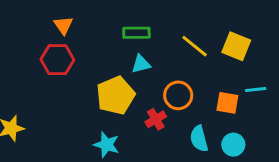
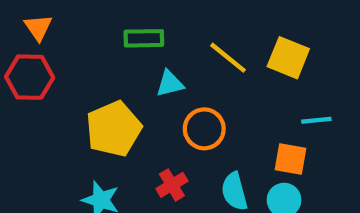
cyan triangle: (141, 64) -> (170, 84), moved
orange square: (227, 103) -> (290, 159), moved
red cross: (156, 119) -> (172, 185), moved

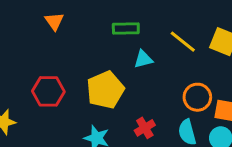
red hexagon: (30, 77) -> (48, 91), moved
orange circle: (204, 129) -> (197, 97), moved

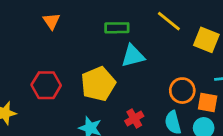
yellow line: (183, 42) -> (169, 21), moved
cyan triangle: (143, 59) -> (133, 56), size x1.4

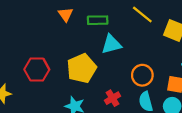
orange triangle: (51, 21) -> (66, 14), moved
orange circle: (182, 91) -> (142, 75), moved

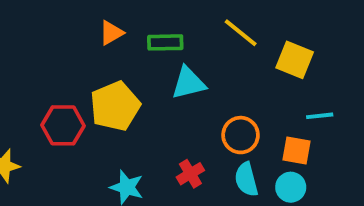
orange triangle: (66, 14) -> (111, 33), turned 35
yellow pentagon: (82, 68) -> (115, 106), moved

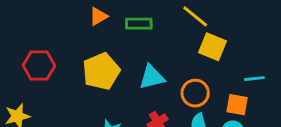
yellow square: (295, 60) -> (213, 47), moved
cyan triangle: (188, 83) -> (152, 77), moved
red hexagon: (63, 125) -> (39, 66), moved

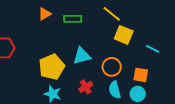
yellow pentagon: (101, 71) -> (52, 67), moved
cyan line: (254, 79) -> (153, 49), moved, turned 32

